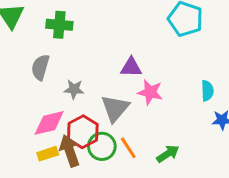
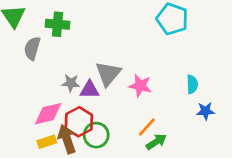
gray semicircle: (40, 67) -> (32, 48), moved
purple triangle: (131, 67) -> (90, 90), moved
gray triangle: (115, 108) -> (108, 74), moved
orange line: (128, 148) -> (147, 127), moved, turned 75

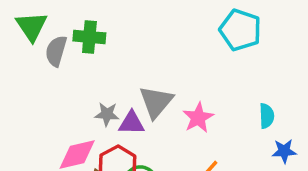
gray semicircle: (32, 48) -> (56, 51), moved
pink star: (140, 86) -> (198, 118), turned 30

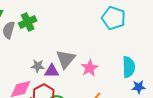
green cross: (89, 37) -> (28, 22), turned -30
cyan semicircle: (267, 116) -> (129, 67), size x1.5

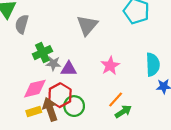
green cross: (28, 22) -> (42, 53), moved
gray triangle: (66, 59) -> (87, 25), moved

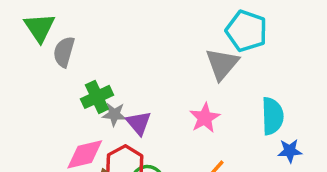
gray triangle: (87, 25) -> (222, 64), moved
purple triangle: (69, 69) -> (139, 123), turned 49

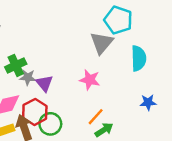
cyan semicircle: (272, 116) -> (139, 58), moved
pink star: (205, 118) -> (90, 80), turned -30

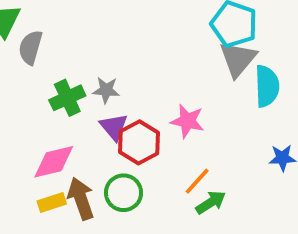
gray triangle: (102, 43) -> (238, 59), moved
gray star: (28, 77) -> (106, 90), moved
red hexagon: (35, 112) -> (139, 142), moved

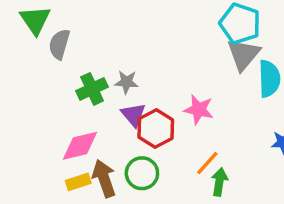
green arrow: (211, 202) -> (219, 182), turned -48

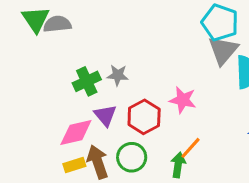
gray semicircle: (59, 44) -> (57, 24), moved, turned 68
purple triangle: (133, 115) -> (105, 115), moved
green arrow: (219, 182) -> (178, 165), moved

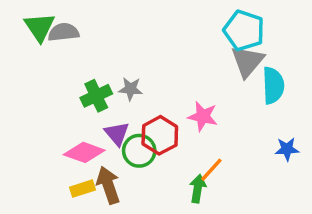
pink diamond: (76, 132) -> (84, 152), turned 33
green circle: (132, 157) -> (139, 151), moved

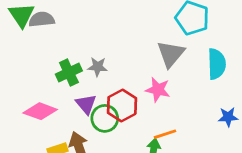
gray triangle: (247, 61) -> (171, 54), moved
pink diamond: (84, 152) -> (40, 111), moved
orange line: (211, 170) -> (165, 134), turned 30

